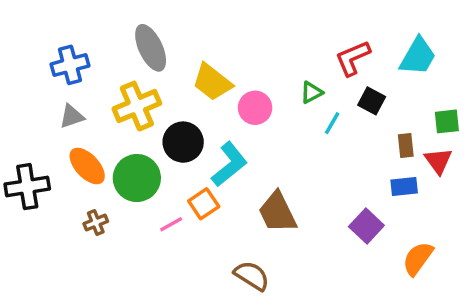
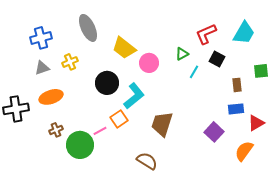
yellow cross: (137, 106) -> (70, 62), moved, size x0.6
red triangle: (438, 161) -> (256, 123), moved, turned 36
orange ellipse: (87, 166) -> (51, 97), turned -65
green circle: (137, 178) -> (80, 145), moved
brown trapezoid: (277, 212) -> (162, 124), turned 44

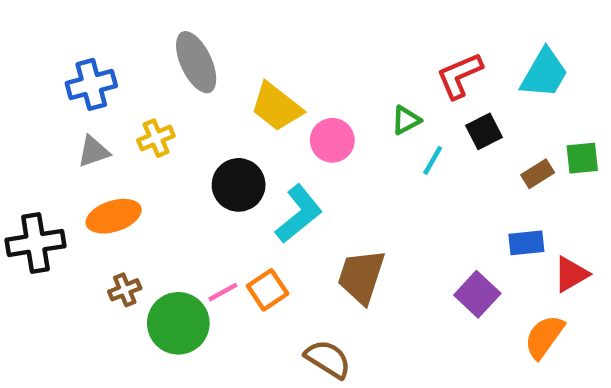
black square: (217, 59) -> (484, 131), turned 35
brown rectangle: (237, 85) -> (538, 174), moved, turned 64
orange square: (119, 119) -> (268, 290), moved

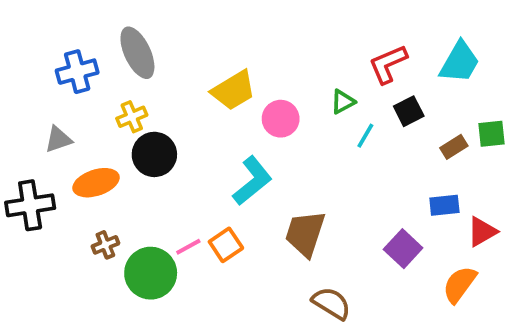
gray ellipse: (196, 62) -> (137, 53), moved
yellow trapezoid: (276, 107) -> (234, 90), turned -69
gray triangle: (93, 151) -> (58, 139), moved
black circle: (239, 185) -> (154, 154), moved
brown semicircle: (328, 359) -> (331, 303), moved

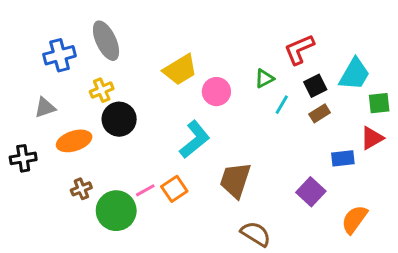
cyan trapezoid: (460, 62) -> (354, 74), moved
brown rectangle: (454, 147) -> (320, 113), moved
black cross: (30, 205) -> (23, 158), size x0.7
red triangle: (482, 232) -> (372, 138), moved

